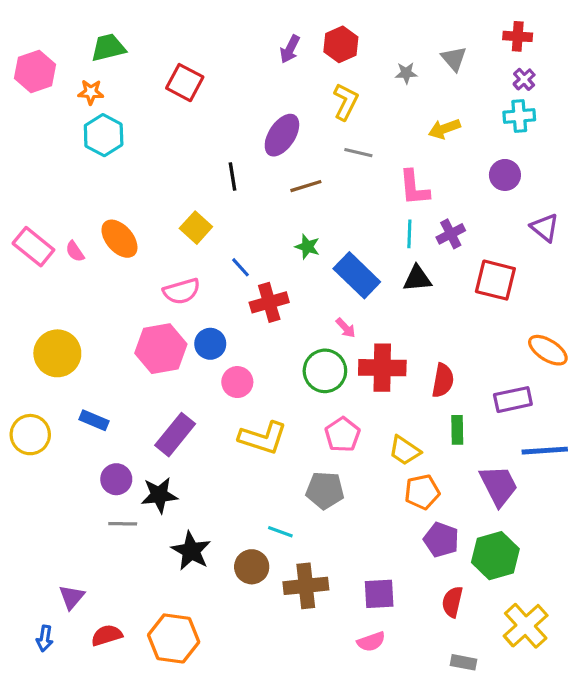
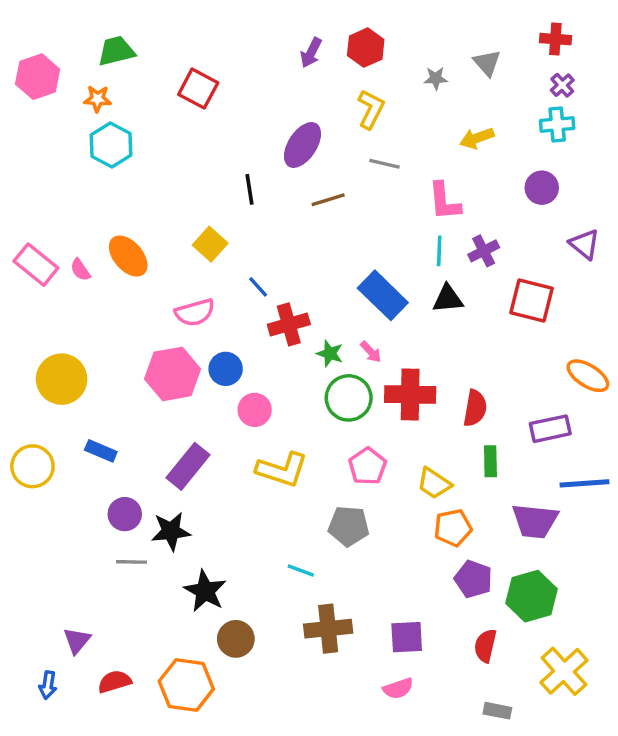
green star: (307, 247) -> (330, 353), moved
purple trapezoid: (499, 486) -> (535, 521), turned 123
brown circle: (252, 567) -> (236, 639), moved

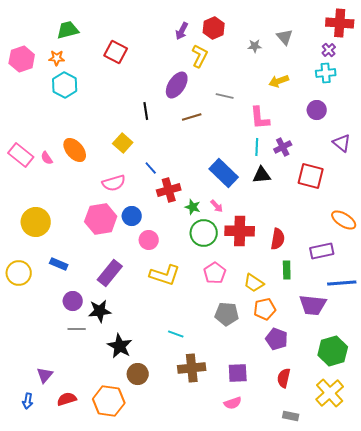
red cross: (555, 39) -> (340, 23), moved, size x1.5
pink hexagon: (38, 77) -> (22, 59), moved
yellow L-shape: (371, 109) -> (200, 56), moved
gray pentagon: (349, 526) -> (227, 314), moved
green hexagon: (531, 596) -> (333, 351), moved

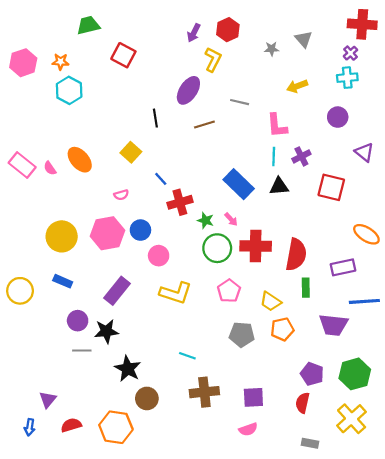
green trapezoid: (68, 30) -> (88, 25), moved
pink semicircle: (114, 183) -> (121, 195), size x0.6
yellow circle: (36, 222) -> (62, 236), moved
red semicircle: (278, 239) -> (296, 255), size x1.4
purple pentagon: (277, 339) -> (312, 374), moved

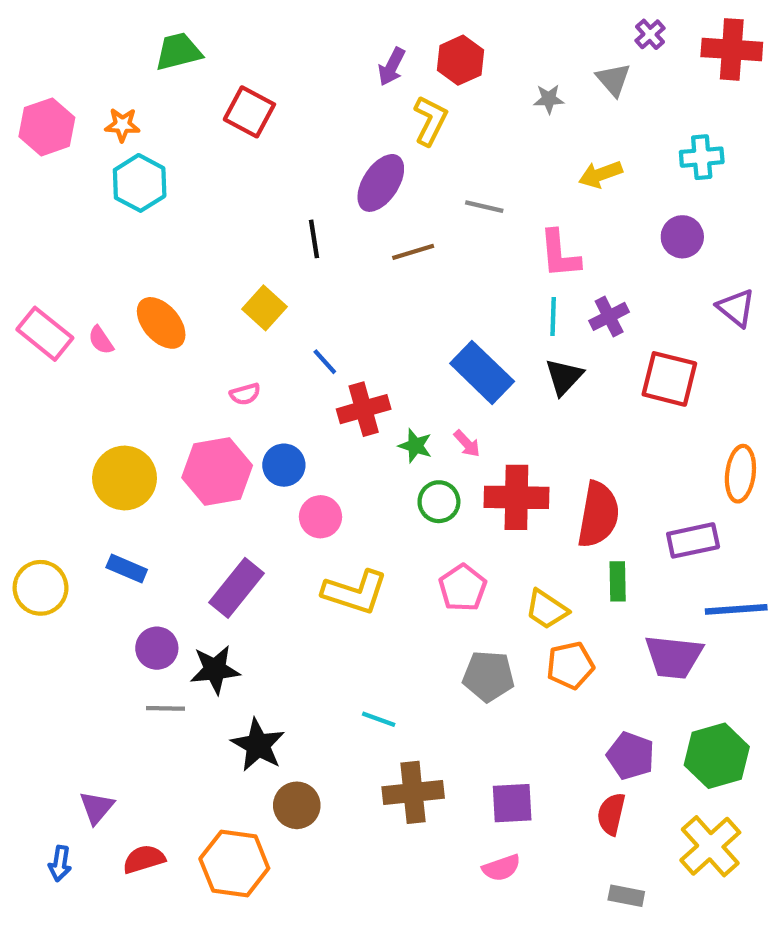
purple cross: (350, 53) -> (650, 34), moved
black triangle: (279, 186) -> (564, 377), turned -42
orange ellipse: (366, 234) -> (740, 474), turned 65
green circle: (217, 248) -> (439, 502), size x0.7

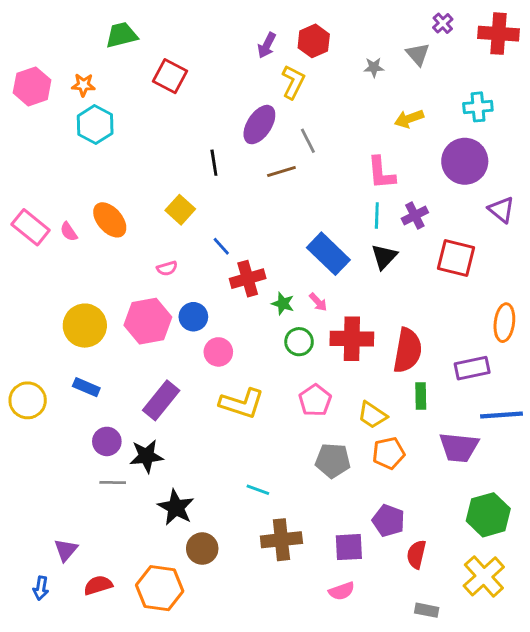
gray line: (484, 207) -> (308, 141), moved, turned 50
purple circle: (682, 237) -> (465, 161), size x1.6
purple pentagon: (631, 756) -> (389, 521), moved

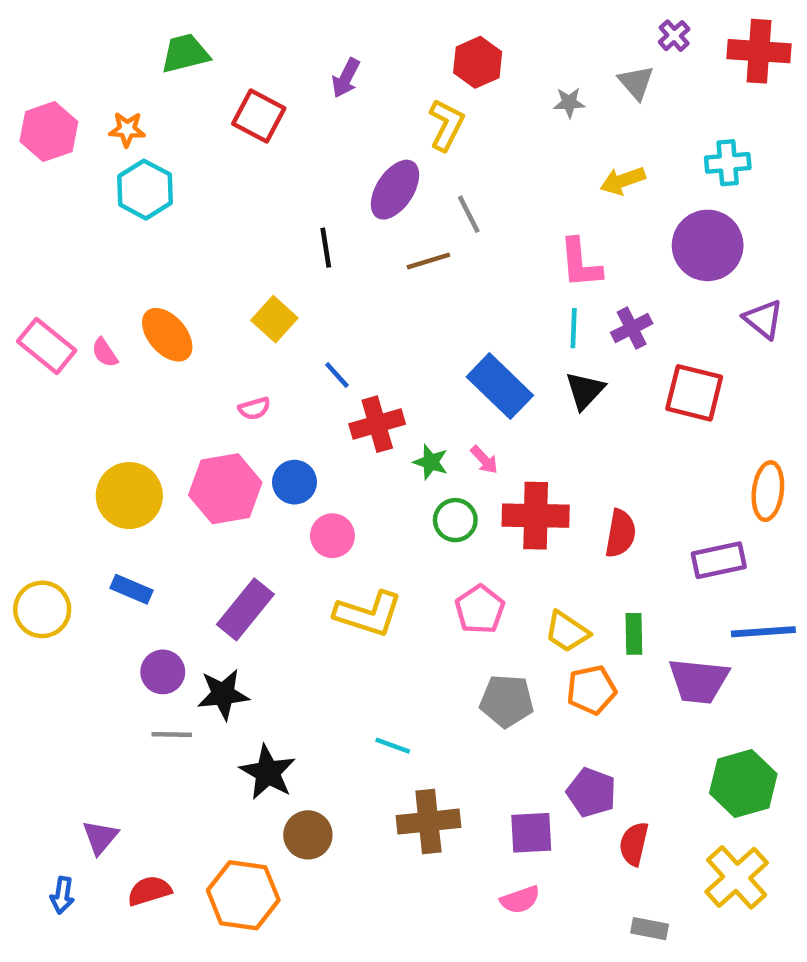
purple arrow: (267, 45) -> (346, 78), moved
red semicircle: (408, 350) -> (621, 533), size x0.7
green rectangle: (421, 396) -> (634, 634), moved

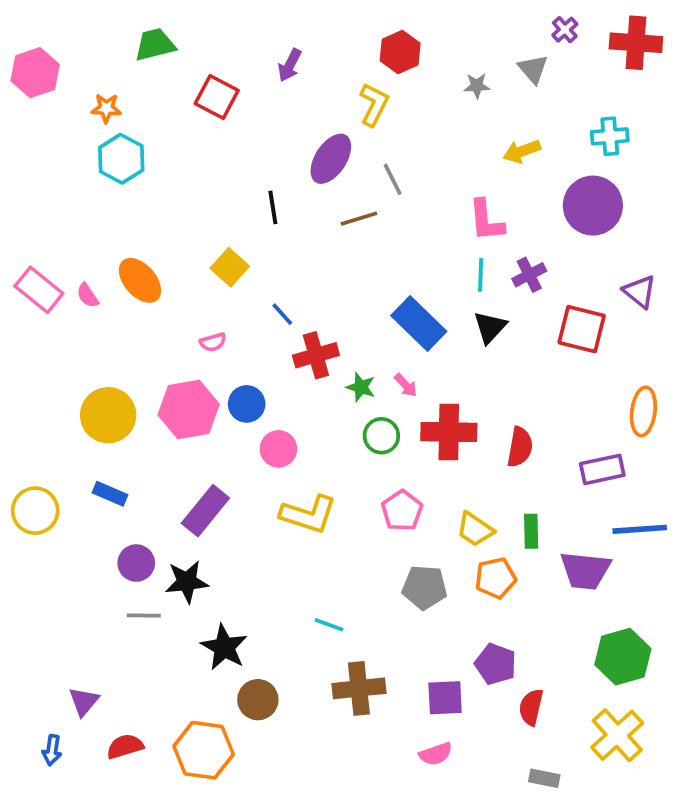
pink hexagon: (49, 132) -> (35, 73), moved
purple triangle: (763, 319) -> (640, 292), moved

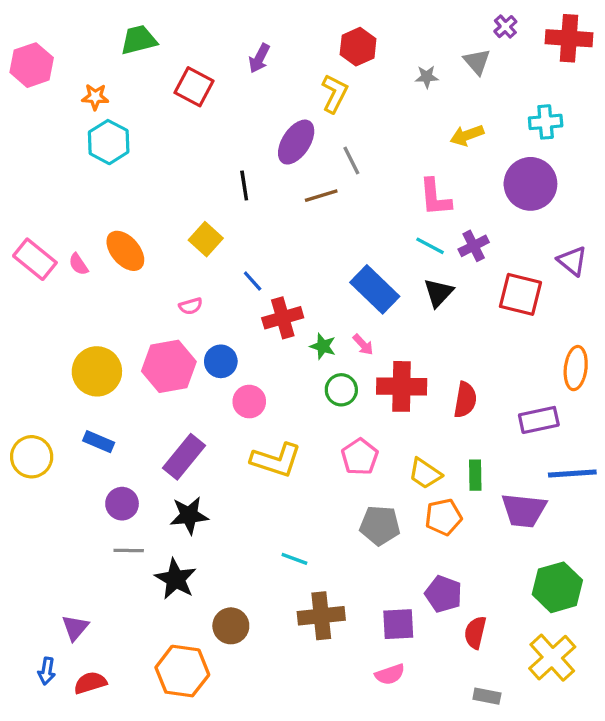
cyan line: (481, 275) -> (430, 246), turned -64
black star: (187, 582) -> (189, 515), moved
black star: (224, 647) -> (176, 579), moved
red semicircle: (125, 746) -> (90, 683), moved

